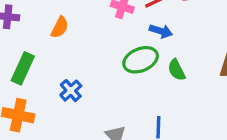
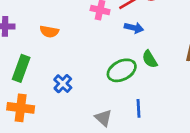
orange semicircle: (60, 27) -> (49, 32), turned 78
green ellipse: (141, 60) -> (122, 70), moved

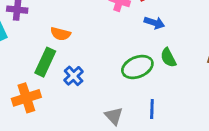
orange semicircle: (49, 32) -> (60, 34), moved
green rectangle: (21, 68) -> (45, 62), moved
orange cross: (21, 108) -> (26, 98), turned -30

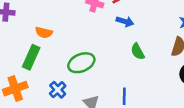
green ellipse: (137, 67) -> (81, 63), moved
blue cross: (74, 76) -> (58, 90), moved

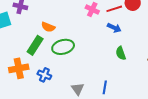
green ellipse: (81, 63) -> (63, 47), moved
blue cross: (58, 90) -> (44, 75), moved, turned -32

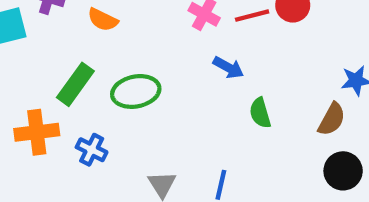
orange semicircle: (48, 27) -> (103, 20), moved
blue arrow: (114, 28) -> (228, 68), moved

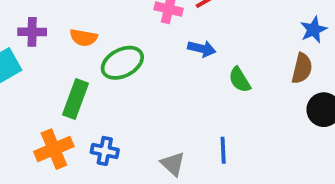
green ellipse: (136, 91) -> (122, 63), moved

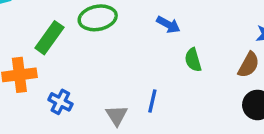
blue line: (223, 150) -> (152, 101), moved
blue cross: (105, 151) -> (60, 102), moved

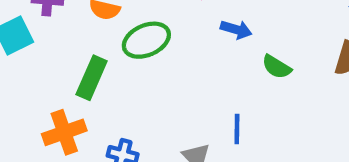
green semicircle: (193, 60) -> (277, 67), turned -30

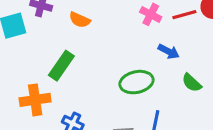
green ellipse: (146, 40) -> (136, 82), moved

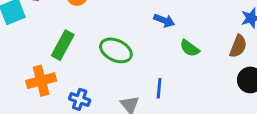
green ellipse: (136, 82) -> (116, 50), moved, turned 44

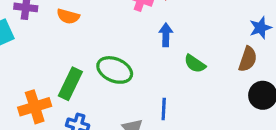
blue arrow: (164, 20) -> (166, 35), turned -108
green rectangle: (63, 45) -> (70, 84), moved

